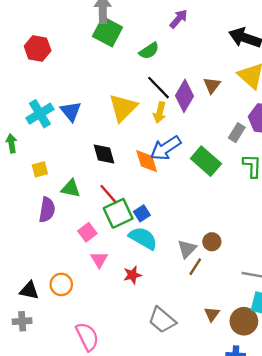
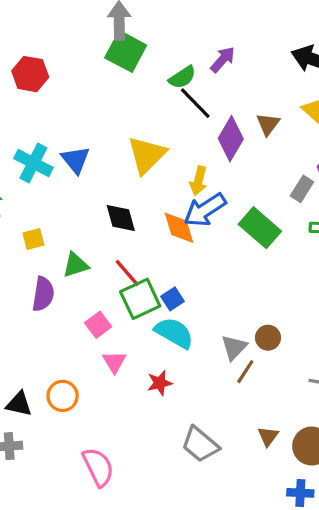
purple arrow: (179, 19) -> (223, 59), moved
black line: (158, 88) -> (195, 103), moved
yellow arrow: (160, 112) -> (198, 181), moved
cyan cross: (40, 114) -> (33, 163), turned -32
green triangle: (71, 188) -> (76, 265), turned -30

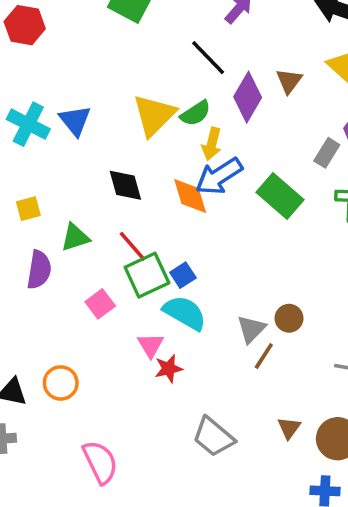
green semicircle: (182, 77) -> (196, 113), moved
pink triangle: (114, 362) -> (151, 345), moved

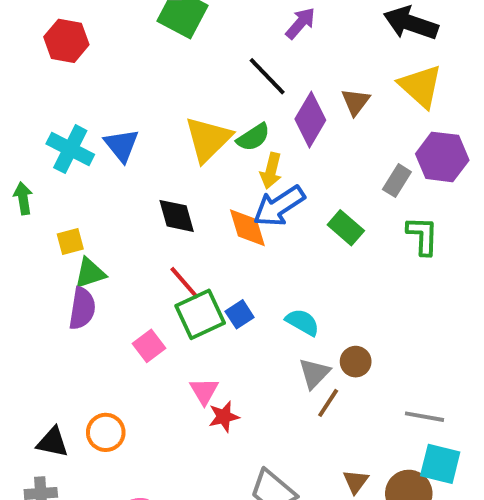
green rectangle: (280, 196) -> (346, 228), size x0.7
green triangle: (75, 237) -> (90, 273), moved
cyan semicircle: (185, 313) -> (303, 322), moved, size x0.7

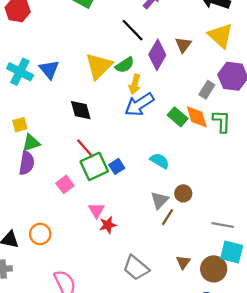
orange diamond: (247, 228) -> (197, 117), moved
cyan semicircle: (303, 322) -> (160, 161), moved

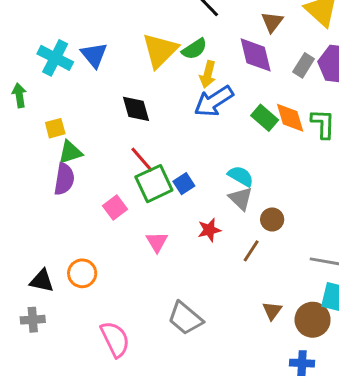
purple diamond: (157, 55) -> (256, 55), moved, turned -44
gray rectangle: (207, 90) -> (304, 65), moved
gray triangle: (160, 200) -> (241, 199), moved, turned -30
red star: (108, 225) -> (209, 230), moved
gray trapezoid: (136, 268) -> (185, 318), moved

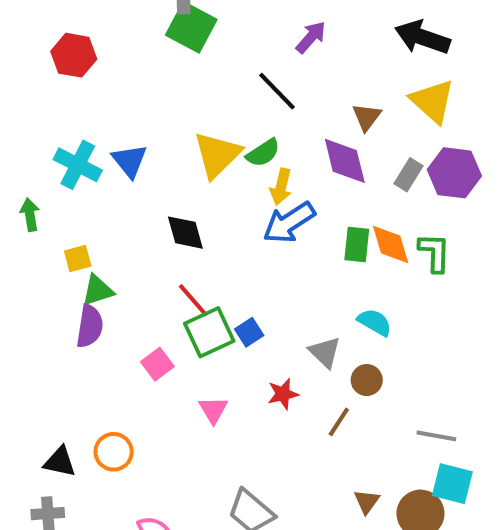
green rectangle: (265, 118) -> (357, 245), turned 55
cyan semicircle: (241, 176) -> (375, 322), moved

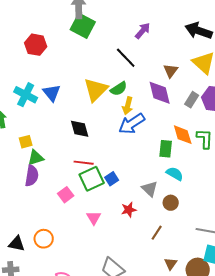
red hexagon: (74, 55) -> (36, 45), moved
green rectangle: (357, 245) -> (166, 149), moved
red line: (193, 300) -> (84, 163), turned -42
brown line: (339, 422) -> (157, 233), moved

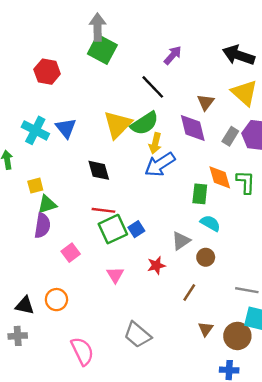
green semicircle: (119, 89) -> (145, 123), size x1.4
gray triangle: (150, 189) -> (181, 241), turned 42
pink square: (66, 195) -> (71, 253), moved

